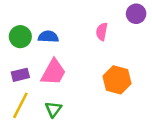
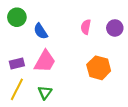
purple circle: (136, 14) -> (115, 28), moved
green circle: (20, 37) -> (17, 17), moved
blue semicircle: (48, 37) -> (41, 31), turned -126

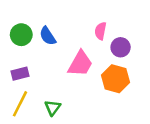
green circle: (17, 17) -> (21, 35), moved
purple circle: (115, 28) -> (121, 47), moved
pink trapezoid: (45, 61) -> (80, 64), moved

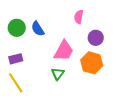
pink semicircle: (100, 31) -> (79, 17), moved
yellow line: (20, 104) -> (16, 83), turned -60
green triangle: (53, 108) -> (58, 74), moved

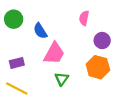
green circle: (17, 28) -> (14, 19), moved
pink trapezoid: (64, 51) -> (54, 53), moved
yellow line: (16, 83) -> (17, 89), turned -30

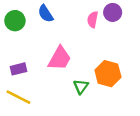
blue semicircle: (40, 31) -> (46, 14), moved
purple circle: (102, 40) -> (113, 12), moved
green triangle: (62, 79) -> (81, 87), moved

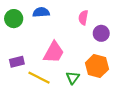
purple circle: (113, 12) -> (101, 33), moved
blue semicircle: (46, 14) -> (41, 12), turned 119
yellow line: (18, 97) -> (39, 78), moved

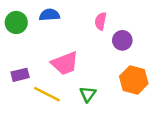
pink trapezoid: (54, 52) -> (65, 63), turned 40
orange hexagon: (97, 66) -> (134, 80), moved

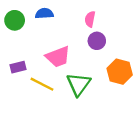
purple circle: (122, 40) -> (97, 41), moved
green triangle: (88, 94) -> (79, 84), size x1.6

